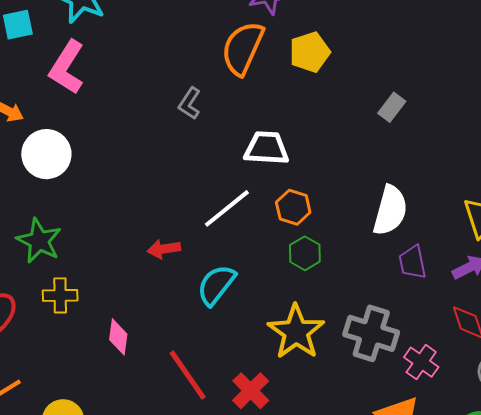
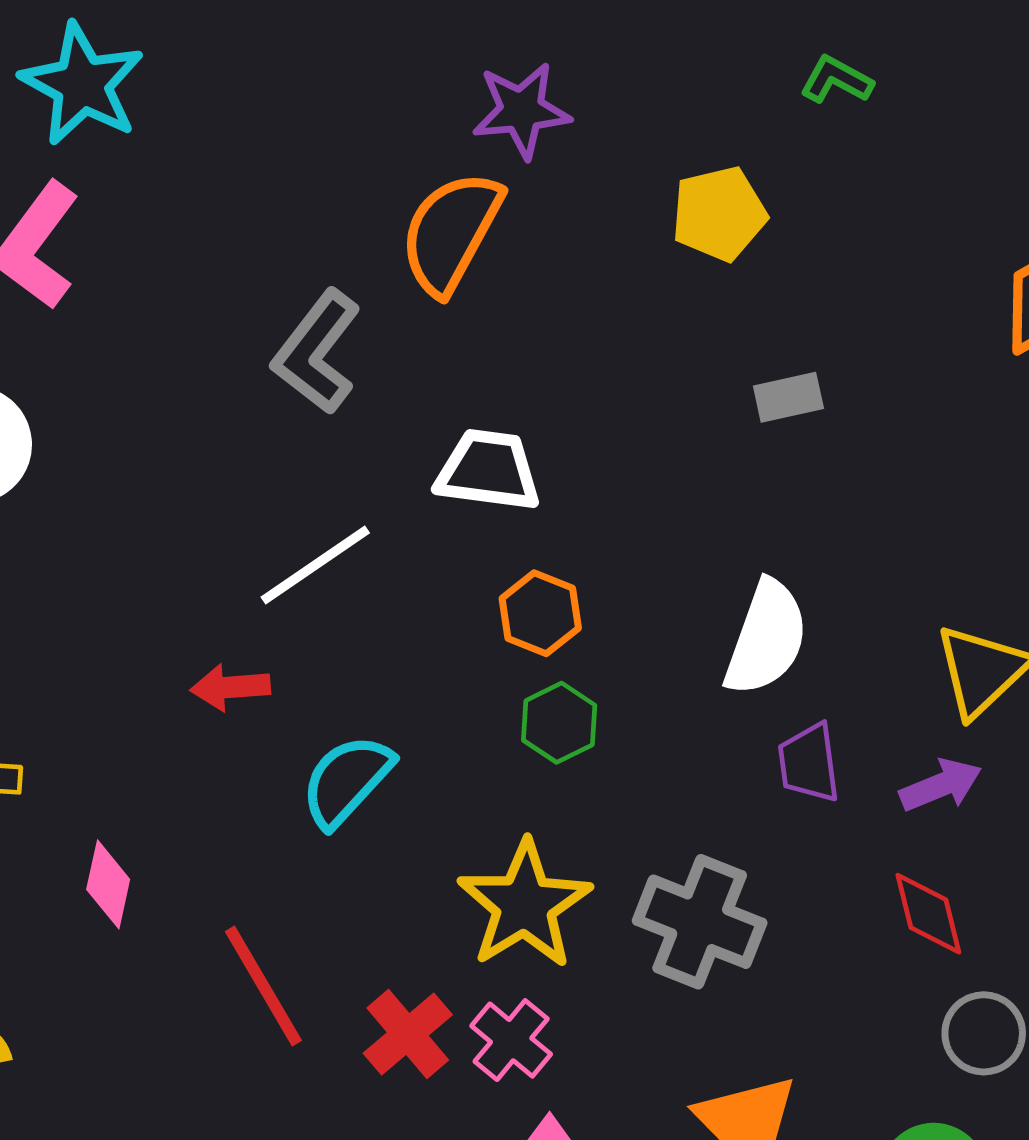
yellow pentagon: (310, 52) -> (719, 214), moved
gray L-shape: (190, 103) -> (317, 352), size x1.6
gray rectangle: (392, 107) -> (788, 397), turned 36
white line: (227, 208) -> (315, 565), moved
pink cross: (421, 362) -> (511, 1040), moved

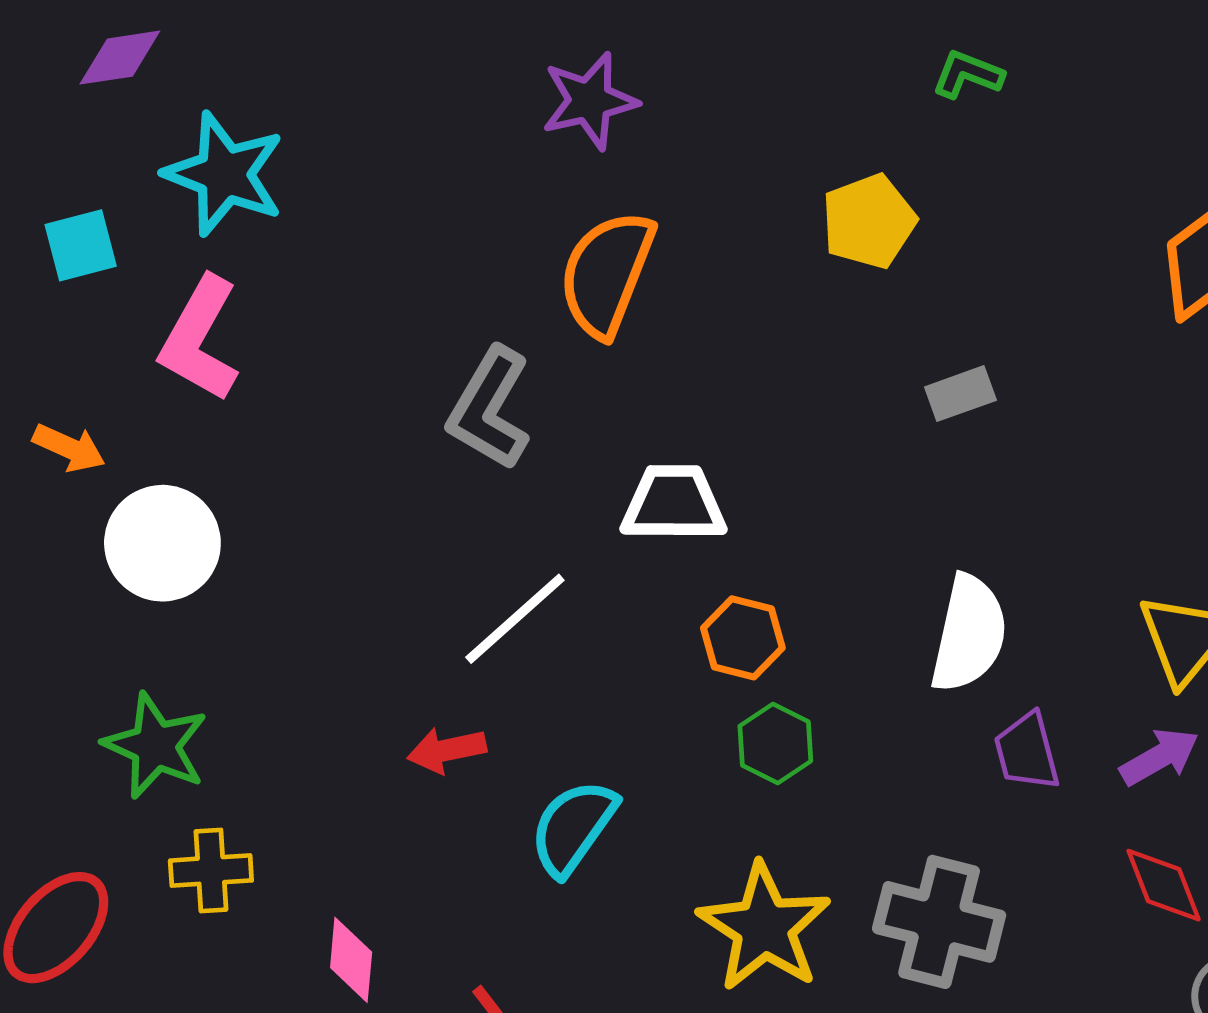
purple star: (521, 110) -> (590, 101), moved

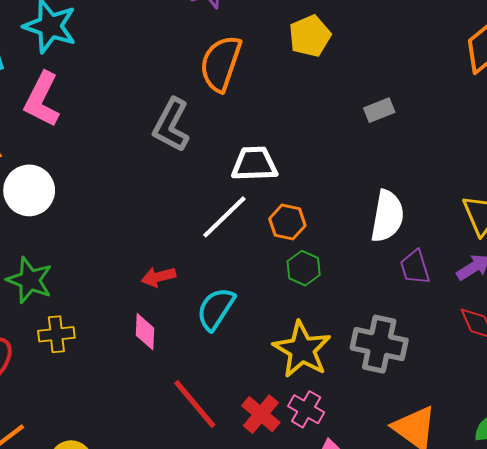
yellow pentagon: (869, 221) -> (310, 36), moved
white line: (515, 619) -> (224, 217), moved
pink diamond: (351, 960) -> (145, 332), moved

